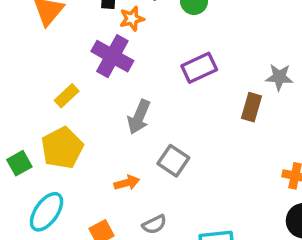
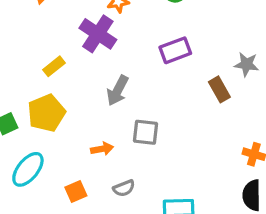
brown rectangle: (251, 107) -> (219, 89), turned -50
gray square: (173, 161) -> (146, 132), turned -32

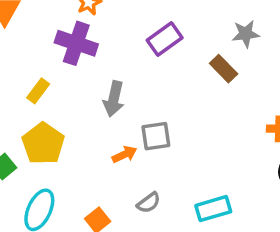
orange arrow: (102, 149) -> (125, 154), moved

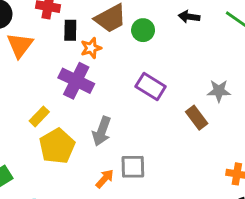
purple rectangle: (165, 39) -> (151, 87), turned 60
yellow pentagon: (43, 144) -> (57, 146), moved
orange arrow: (125, 154) -> (105, 179), turned -30

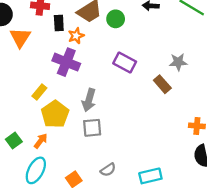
gray square: (133, 167) -> (92, 128), moved
orange arrow: (105, 179) -> (41, 141), moved

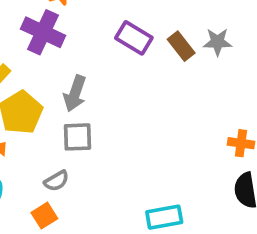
brown rectangle: (162, 84) -> (181, 46), moved
gray semicircle: (108, 170) -> (56, 181), moved

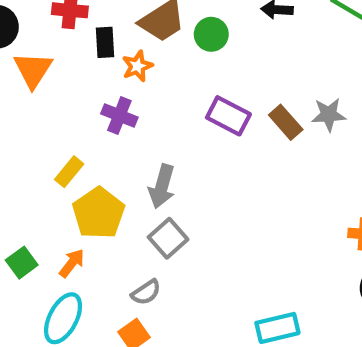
purple cross: (43, 32) -> (119, 116), size x0.7
gray square: (78, 137) -> (168, 238), turned -36

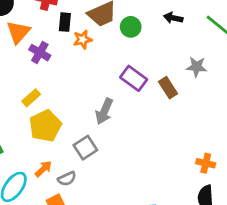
gray star: (329, 115) -> (197, 67), moved
purple cross: (119, 116) -> (40, 53), moved
gray arrow: (162, 186) -> (104, 111), moved
orange arrow: (72, 263) -> (43, 169), moved

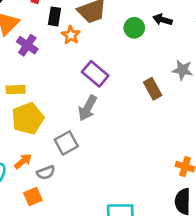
green circle: (131, 27) -> (134, 28), moved
orange star: (83, 40) -> (71, 35), turned -30
purple rectangle: (134, 78) -> (95, 74), moved
yellow rectangle: (31, 98) -> (16, 90), turned 36

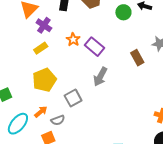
orange star: (71, 35) -> (73, 40), moved
yellow rectangle: (16, 90) -> (41, 48), moved, turned -32
gray arrow: (88, 108) -> (100, 77), moved

